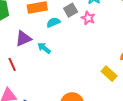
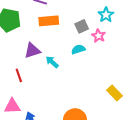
cyan semicircle: (53, 22) -> (78, 49), moved

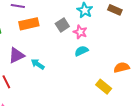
cyan semicircle: (78, 49) -> (81, 51), moved

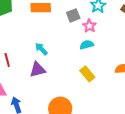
purple triangle: (16, 55) -> (37, 70), moved
yellow rectangle: (104, 87) -> (87, 74), moved

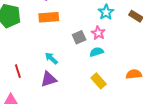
gray square: (73, 15) -> (79, 37), moved

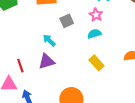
gray square: (79, 37) -> (67, 21), moved
red line: (18, 71) -> (20, 66), moved

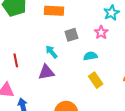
cyan semicircle: (94, 34) -> (90, 56), moved
red line: (20, 66) -> (16, 60), moved

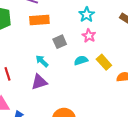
cyan star: (111, 13) -> (87, 15), moved
yellow rectangle: (96, 80) -> (104, 62), moved

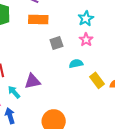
cyan arrow: (42, 61) -> (14, 92), moved
yellow rectangle: (104, 62) -> (97, 80), moved

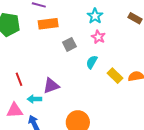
cyan semicircle: (76, 64) -> (92, 62), turned -40
cyan arrow: (14, 92) -> (34, 99), turned -40

